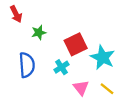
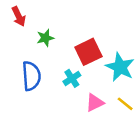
pink triangle: (81, 88) -> (95, 103), turned 42

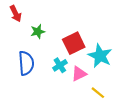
pink triangle: (95, 103) -> (79, 74), moved
yellow line: (125, 104) -> (98, 93), moved

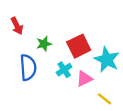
red arrow: (16, 14) -> (17, 26), moved
green star: (38, 32) -> (44, 44), moved

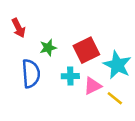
cyan cross: (64, 70) -> (70, 76), turned 32
yellow line: (105, 99) -> (115, 98), moved

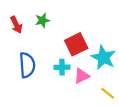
green star: (48, 48) -> (42, 20), moved
yellow line: (115, 98) -> (108, 93), moved

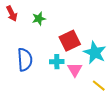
red arrow: (16, 25) -> (12, 14), moved
pink triangle: (82, 76) -> (75, 70), turned -35

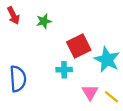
blue semicircle: (25, 60) -> (18, 79), moved
pink triangle: (75, 70) -> (90, 92), moved

